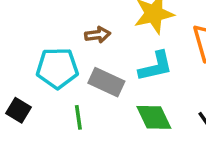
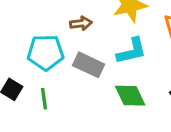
green line: (78, 117) -> (44, 99), moved

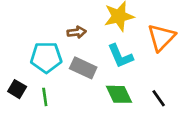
cyan L-shape: (132, 51) -> (120, 56), turned 80

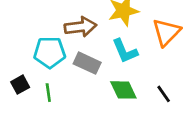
brown arrow: (77, 32) -> (80, 27), size x1.6
black square: (17, 89) -> (20, 85), turned 30

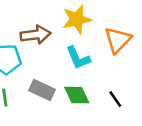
gray rectangle: (87, 63) -> (42, 90), moved

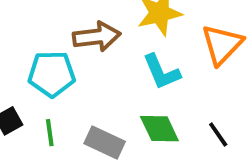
gray rectangle: (42, 90) -> (105, 142), moved

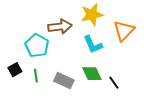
cyan pentagon: (52, 74) -> (37, 46), turned 30
black line: (218, 135) -> (114, 83), moved

